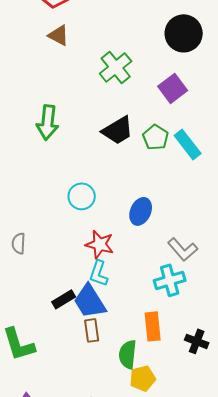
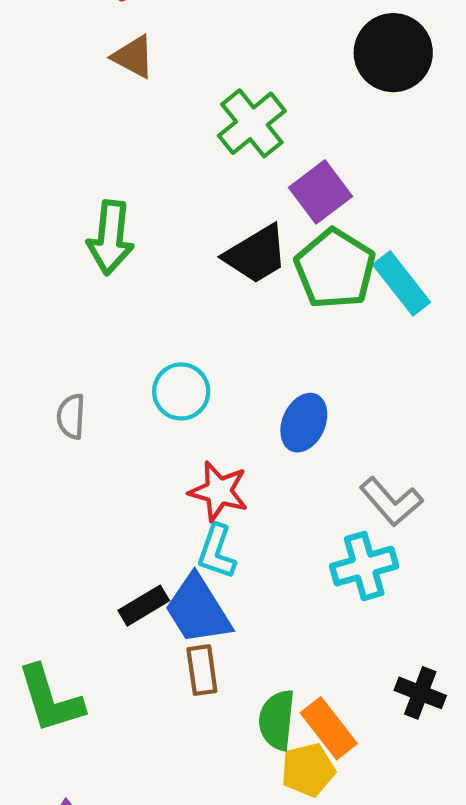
purple square: (173, 88) -> (320, 192), moved
green pentagon: (156, 137) -> (335, 269), size x1.5
gray semicircle: (19, 243) -> (71, 416), moved
orange rectangle: (153, 326) -> (329, 728), moved, turned -32

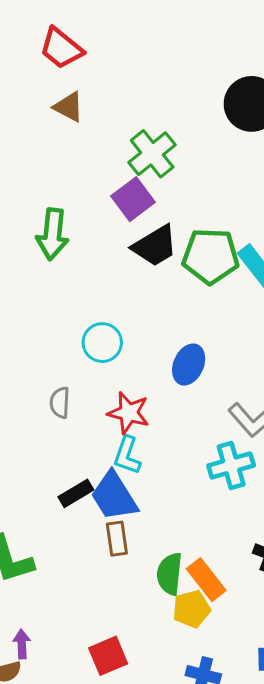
purple square: (320, 192) -> (133, 199), moved
green pentagon: (335, 269) -> (211, 256), turned -30
gray semicircle: (71, 416) -> (60, 403), moved

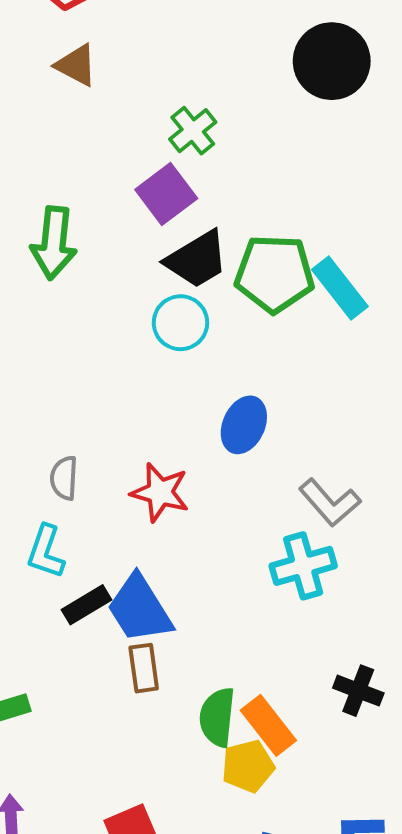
green cross: (152, 154) -> (193, 131), size x0.7
cyan circle: (102, 343) -> (180, 323), moved
cyan L-shape: (127, 455) -> (46, 552), moved

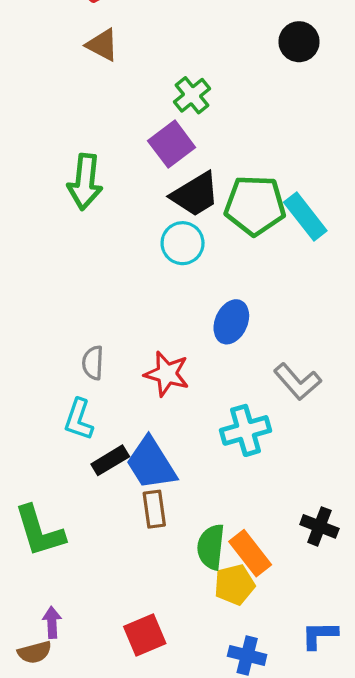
black circle: (332, 61) -> (299, 42), size x0.7
cyan cross: (303, 566) -> (245, 430), moved

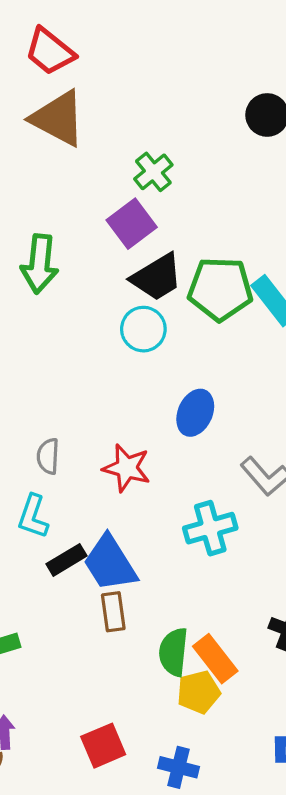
brown triangle: (102, 45) -> (58, 118), size x1.6
blue cross: (247, 655) -> (178, 767), moved

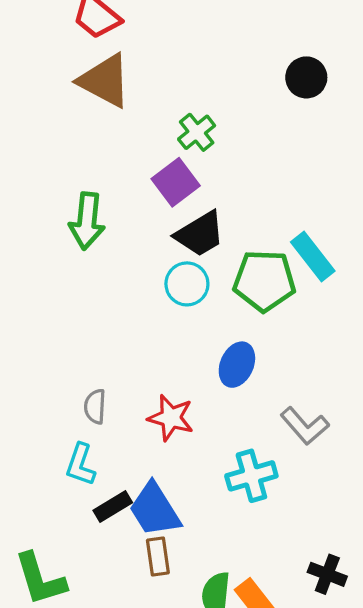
green pentagon: (220, 289) -> (264, 281), moved

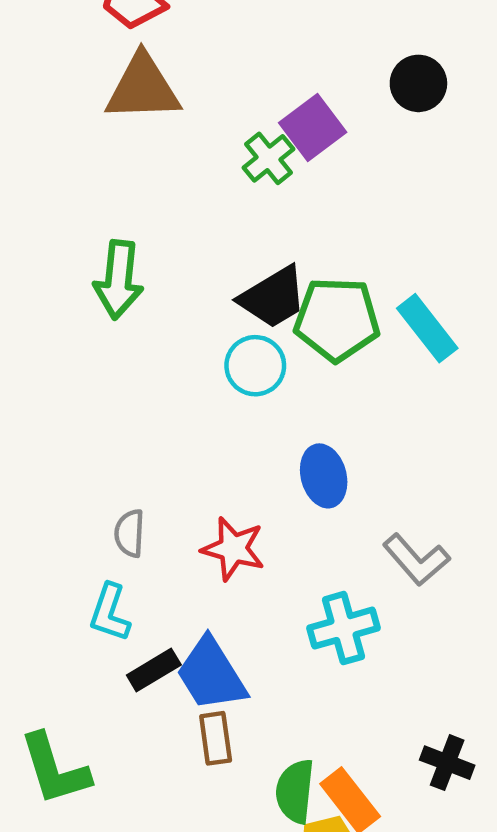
brown triangle: (105, 81) -> (143, 88), turned -30
purple square: (176, 182) -> (313, 128), moved
green pentagon: (264, 281) -> (337, 319), moved
blue ellipse: (237, 365) -> (324, 476), turned -39

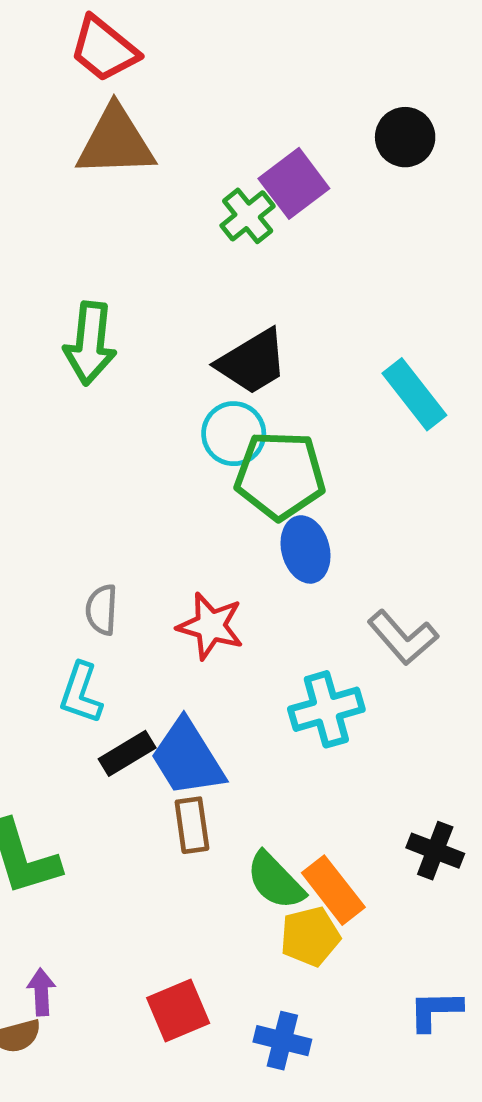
green pentagon: (337, 319) -> (280, 475), moved
green semicircle: (295, 791) -> (275, 881), turned -50

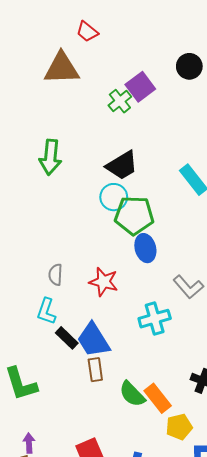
red trapezoid: (104, 49) -> (87, 32), moved, size x0.7
black rectangle: (127, 753) -> (67, 338), turned 75
yellow pentagon: (310, 936) -> (179, 427), moved

